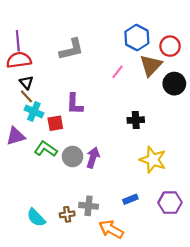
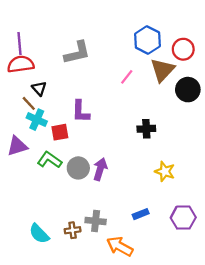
black triangle: (26, 83) -> (39, 88), moved
yellow star: (153, 160) -> (165, 171), size x0.7

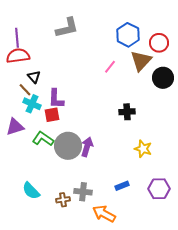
gray L-shape: (77, 53) -> (67, 28), moved
purple L-shape: (81, 111) -> (56, 99), moved
gray circle: (78, 168) -> (68, 146), size x1.4
cyan semicircle: (39, 234) -> (31, 191), moved

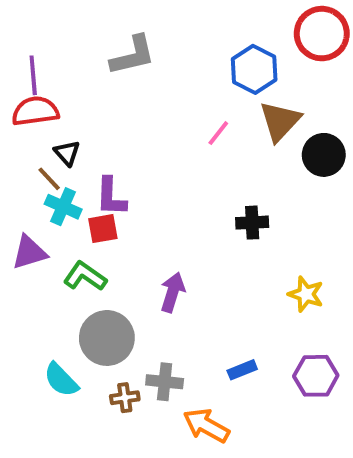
red circle: (159, 43) -> (322, 34), moved, size x1.4
gray circle: (68, 146) -> (107, 338), moved
yellow star: (143, 149) -> (306, 294), moved

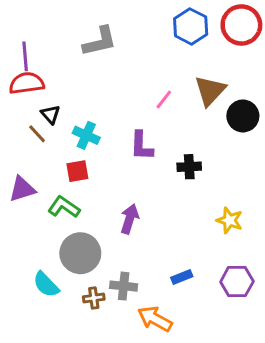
blue hexagon: (254, 69) -> (191, 26), moved
purple L-shape: (111, 197) -> (141, 146), moved
cyan cross: (63, 207) -> (86, 135), moved

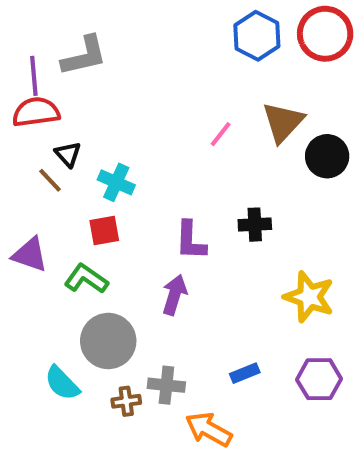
gray L-shape: (100, 41) -> (84, 56), moved
purple L-shape: (141, 146) -> (191, 241), moved
purple triangle: (22, 189) -> (30, 255), turned 36
yellow star: (229, 220) -> (309, 297), size x1.4

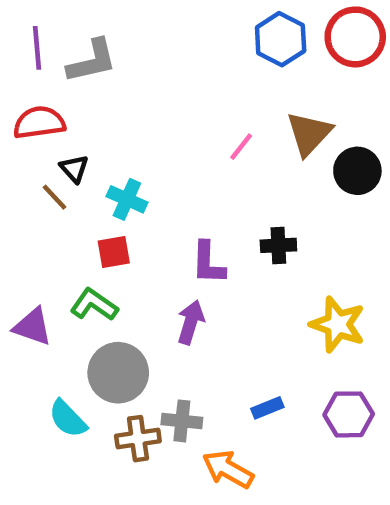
purple line: (34, 76) -> (37, 48), moved
purple triangle: (30, 255) -> (33, 327), moved
brown cross: (126, 401) -> (138, 439), size x1.4

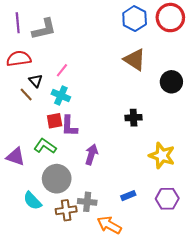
brown triangle: (309, 133) -> (135, 60), moved, turned -40
pink line: (241, 147) -> (62, 70), moved
purple L-shape: (208, 263) -> (69, 126), moved

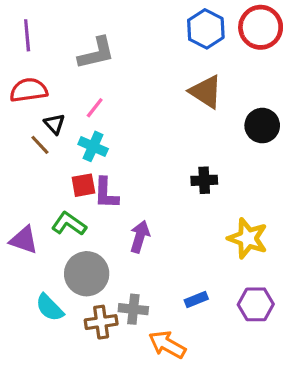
gray L-shape: (44, 29) -> (96, 53), moved

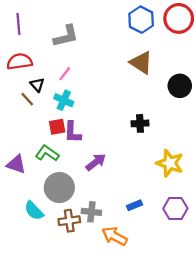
purple arrow: (140, 237) -> (96, 162), turned 35

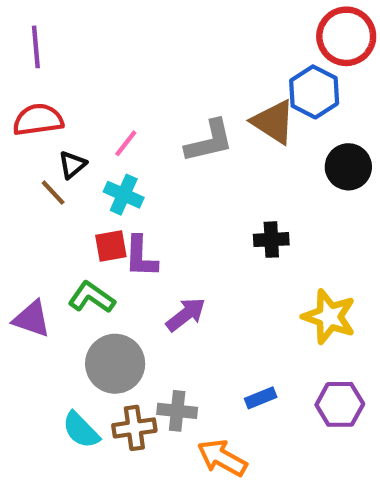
blue hexagon: (141, 20) -> (314, 92), moved
gray L-shape: (66, 36) -> (209, 141), moved
black triangle: (37, 85) -> (72, 165), turned 32
cyan semicircle: (34, 211) -> (81, 430), moved

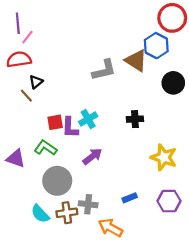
pink line: (126, 143) -> (27, 37), moved
cyan cross: (124, 195) -> (88, 119), moved, turned 36

